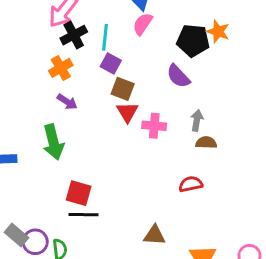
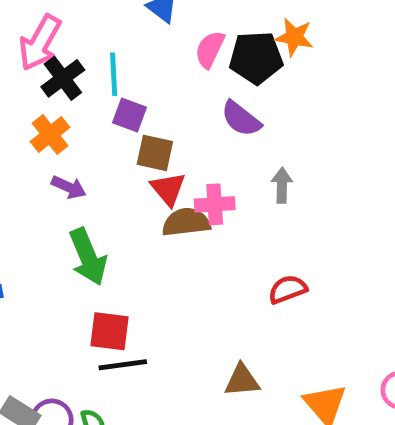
pink semicircle: (143, 24) -> (210, 49), moved
green arrow: (53, 142) -> (88, 257), moved
brown semicircle: (206, 143) -> (186, 222), moved, size x1.4

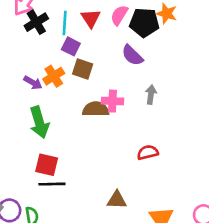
orange cross: (50, 134) -> (54, 76), moved
red triangle: (168, 189) -> (91, 18), moved

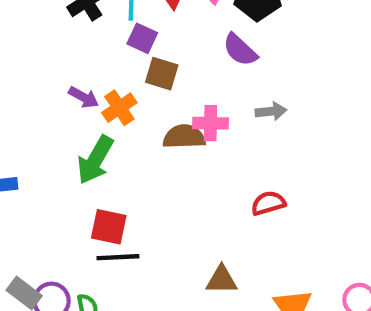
orange cross: (54, 76) -> (119, 108), moved
gray arrow: (151, 95) -> (271, 111), turned 78
green arrow: (39, 122) -> (95, 160), turned 48

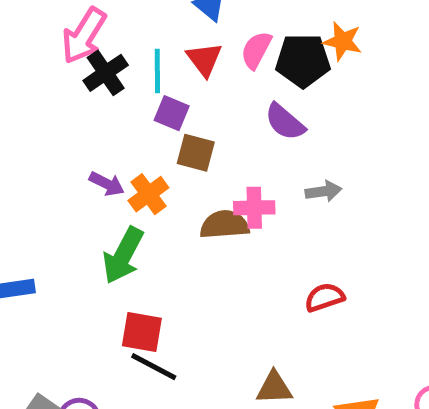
black line: (118, 257) -> (154, 367), turned 33

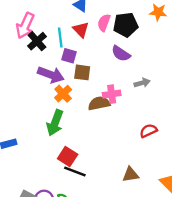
orange star: (343, 41) -> (158, 12), moved
purple arrow: (107, 184) -> (51, 75), moved, size x1.6
red square: (142, 332) -> (68, 156), turned 30

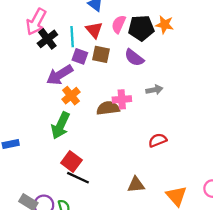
orange star: (158, 12) -> (165, 25), moved
brown square: (82, 72) -> (101, 54), moved
purple arrow: (51, 75) -> (60, 75), turned 125

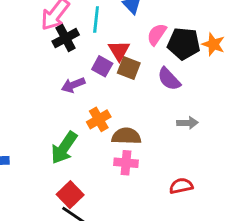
red triangle: (94, 30) -> (119, 51), moved
cyan line: (72, 37) -> (96, 19), moved
purple arrow: (60, 75) -> (73, 85), size x0.7
orange cross: (71, 96) -> (99, 119), moved
pink cross: (122, 99) -> (126, 163), moved

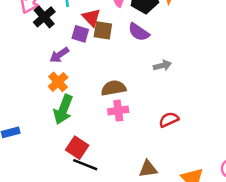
orange cross: (99, 119) -> (58, 82), moved

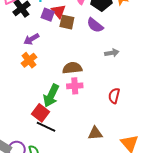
purple square: (80, 34) -> (48, 15), moved
green arrow: (63, 109) -> (51, 96), moved
red semicircle: (169, 120) -> (114, 96), turned -56

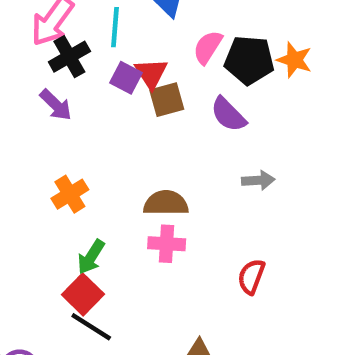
brown square: (67, 22) -> (167, 100), turned -35
purple arrow: (31, 39) -> (56, 105), moved, turned -112
orange cross: (29, 60) -> (70, 194), moved
green arrow: (51, 96) -> (91, 257), moved, size x0.7

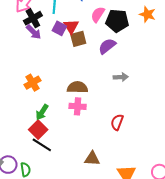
orange star: (294, 60) -> (147, 14), moved
purple arrow: (56, 105) -> (34, 32), moved
purple semicircle: (228, 114) -> (107, 46), turned 96

